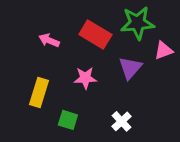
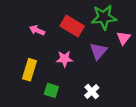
pink triangle: (163, 50) -> (123, 38), turned -32

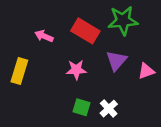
pink triangle: (123, 38) -> (146, 71), moved, turned 32
yellow rectangle: (30, 70) -> (19, 71), moved
green square: (51, 90) -> (81, 107), moved

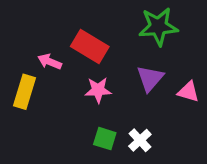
red rectangle: (85, 31) -> (90, 47), moved
pink arrow: (44, 36) -> (50, 62), moved
pink triangle: (146, 71) -> (188, 92), turned 36

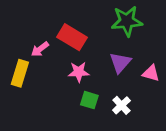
pink arrow: (50, 62) -> (40, 49), turned -60
green square: (105, 139) -> (89, 100), moved
white cross: (140, 140) -> (121, 105), moved

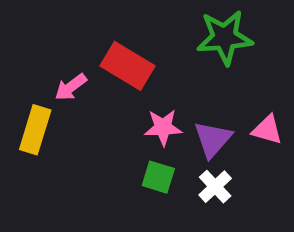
purple triangle: (120, 63) -> (213, 139), moved
pink star: (79, 72) -> (163, 127), moved

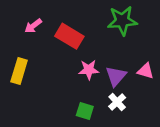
pink arrow: (71, 87) -> (33, 26), moved
green square: (158, 177) -> (85, 111), moved

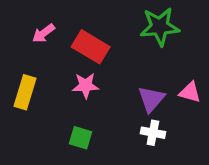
pink star: (89, 70) -> (86, 86), moved
white cross: (117, 102) -> (153, 133), turned -36
green square: (85, 111) -> (81, 138), moved

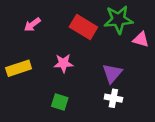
red rectangle: (91, 47) -> (83, 27), moved
yellow rectangle: (25, 92) -> (19, 68), turned 55
pink triangle: (190, 92) -> (141, 40), moved

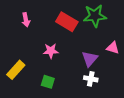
pink arrow: (32, 25) -> (26, 20), turned -64
pink triangle: (141, 40) -> (113, 48), moved
yellow rectangle: (19, 68) -> (16, 70), moved, turned -30

